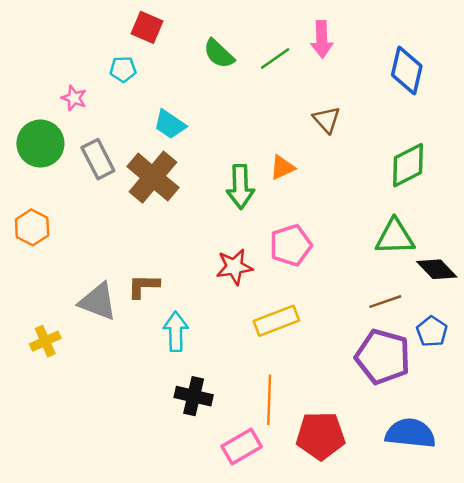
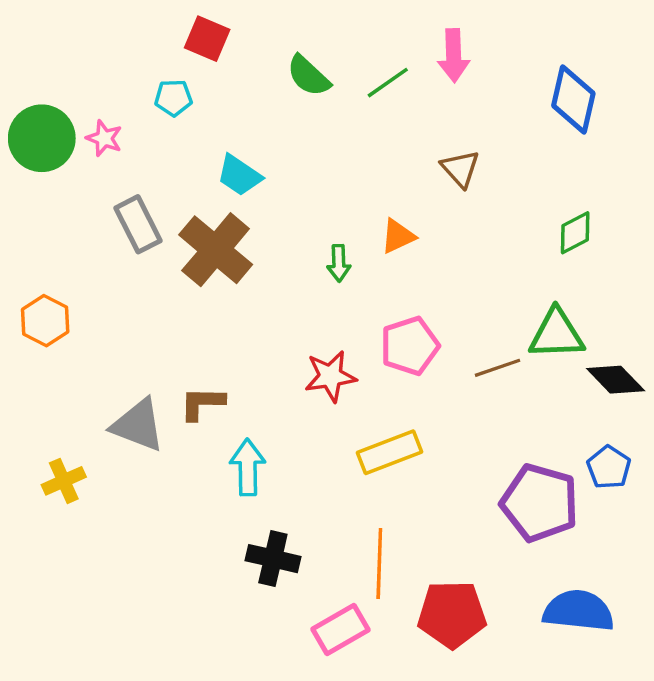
green circle: (40, 144) -> (42, 138), moved
green diamond: (408, 165) -> (575, 233), size x0.7
green arrow: (240, 187) -> (339, 263), size x0.6
brown line: (385, 302) -> (497, 368), moved

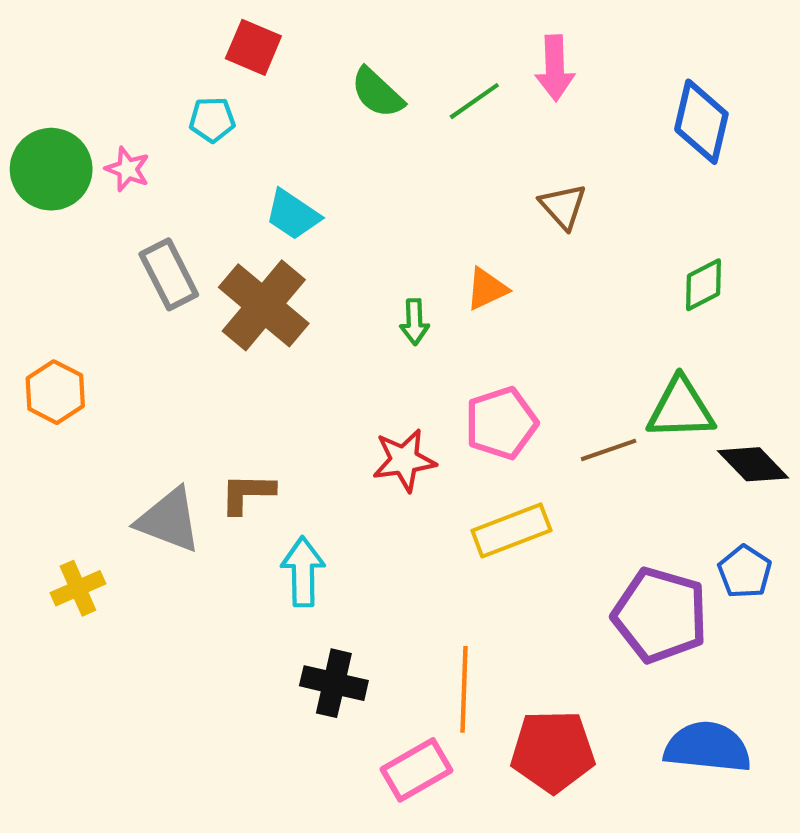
yellow rectangle: (389, 452) -> (511, 530), moved

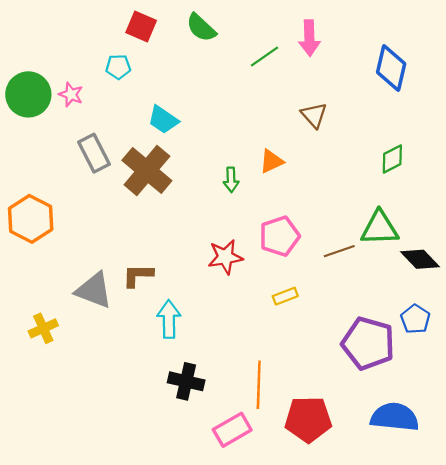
green semicircle: (377, 93) -> (201, 28), moved
orange hexagon: (55, 392) -> (31, 219), size x1.4
yellow rectangle: (511, 530) -> (285, 296), size x0.6

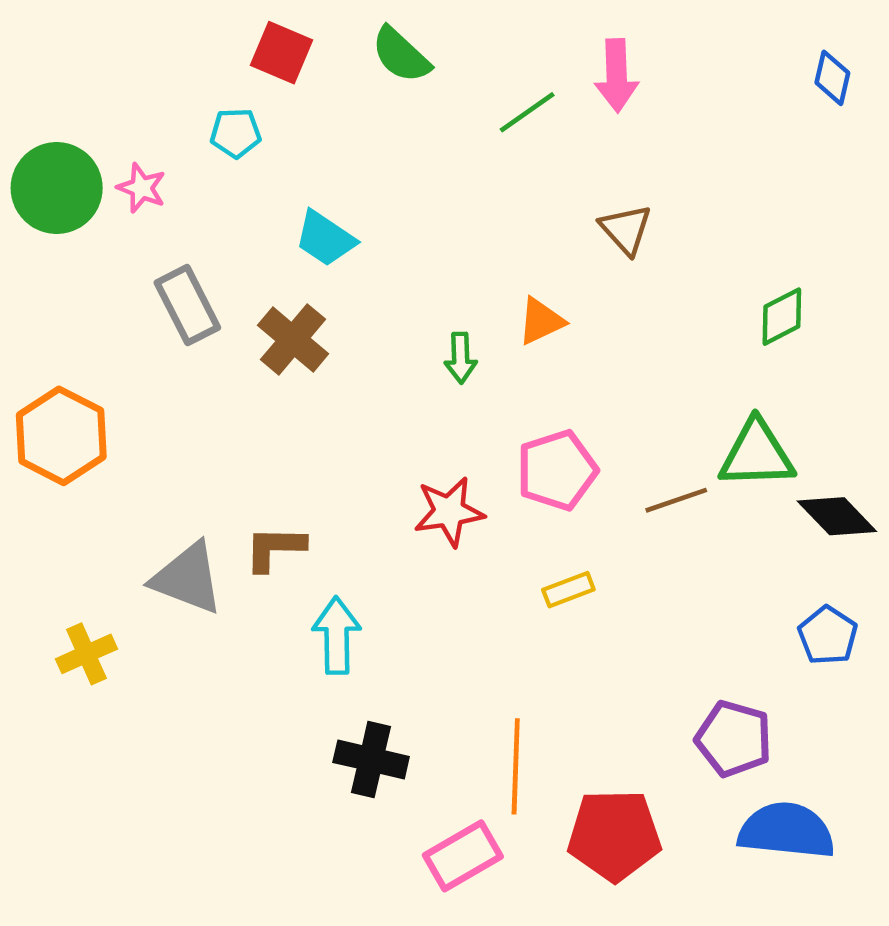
blue diamond: (391, 68) -> (832, 78), moved, size x0.6
brown cross: (147, 170) -> (293, 339), size x0.7
purple pentagon: (368, 343) -> (734, 739), moved, size x0.7

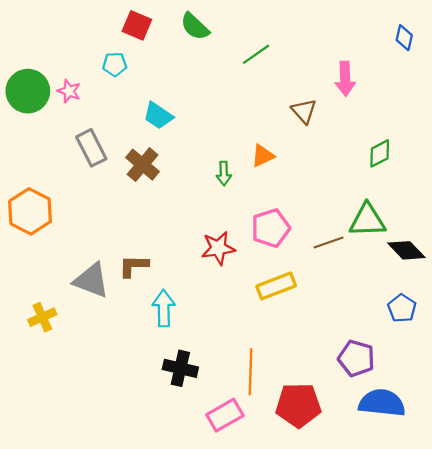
pink arrow: (617, 76) -> (345, 79), moved
yellow rectangle: (568, 590) -> (276, 286), size x1.6

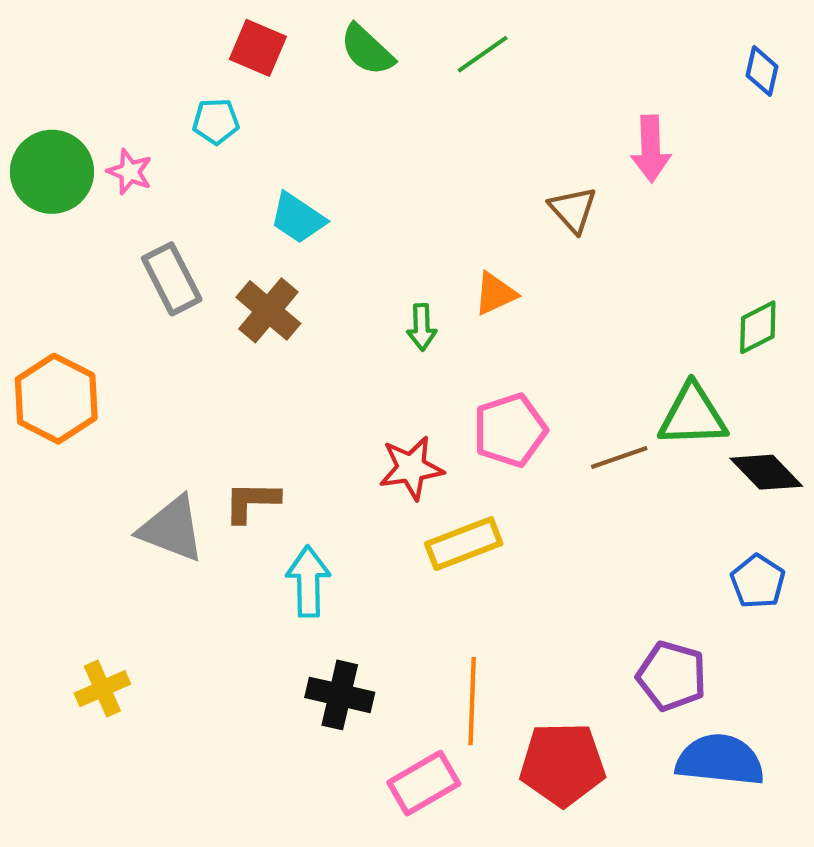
green line: (256, 54) -> (483, 54), moved
green diamond: (380, 153) -> (758, 327), moved
yellow rectangle: (276, 286) -> (464, 544), moved
yellow cross: (42, 317) -> (102, 689), moved

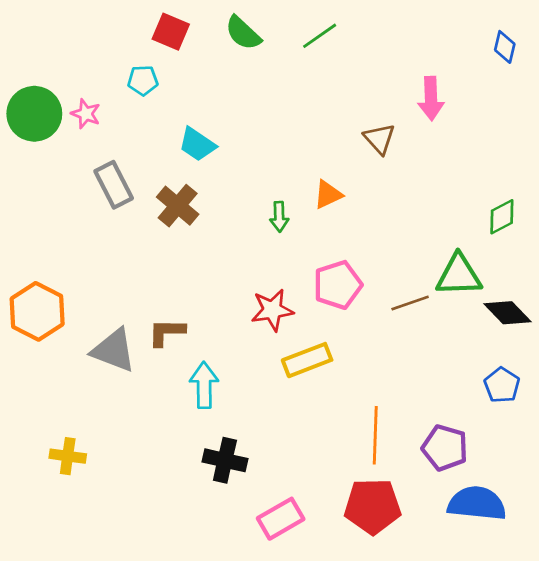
orange hexagon: (56, 399) -> (37, 311), moved
yellow cross: (102, 689) -> (68, 456), turned 32
orange line: (472, 701) -> (375, 435), moved

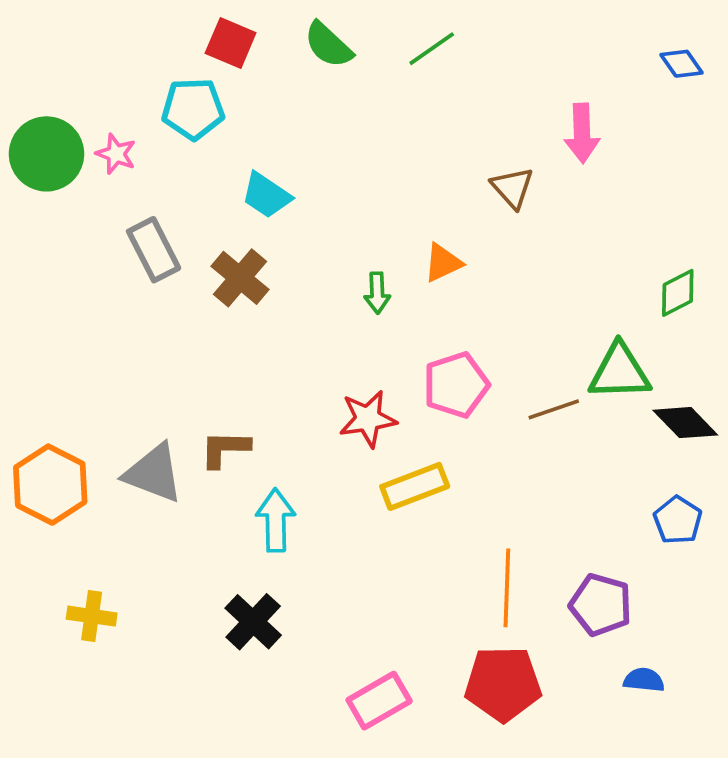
blue diamond: (505, 47) -> (682, 64), turned -48
cyan pentagon: (143, 80) -> (193, 109), size x1.5
orange hexagon: (37, 311) -> (50, 485), moved
black cross: (225, 460) -> (253, 622), moved, turned 30
blue semicircle: (477, 503) -> (644, 680), size x0.5

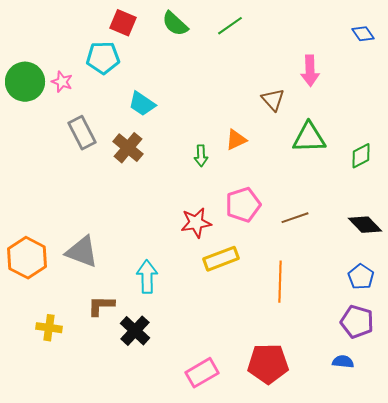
green triangle: (620, 372) -> (309, 138), moved
brown L-shape: (225, 449) -> (101, 306), moved
orange line: (507, 588) -> (280, 282), moved
purple pentagon: (601, 605) -> (357, 322), moved

